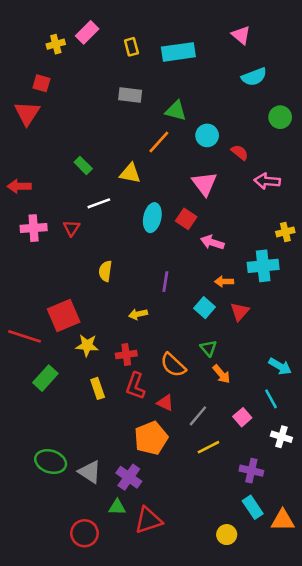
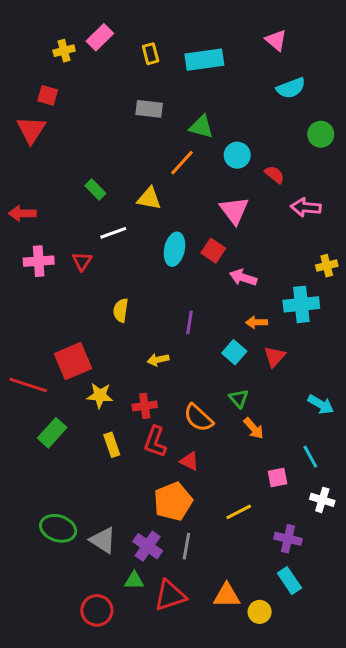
cyan arrow: (280, 366) -> (321, 404), moved
gray line: (198, 416) -> (186, 546), moved, turned -30
pink square: (242, 417) -> (277, 478), turned 30
orange triangle: (283, 520) -> (227, 595), moved

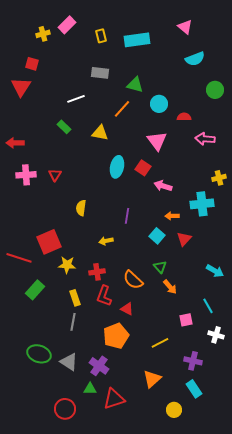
red semicircle: (274, 175) -> (184, 117), turned -40
white line: (113, 233) -> (76, 99), moved
gray line: (186, 546) -> (73, 322), moved
orange triangle: (227, 595) -> (152, 379), moved, turned -42

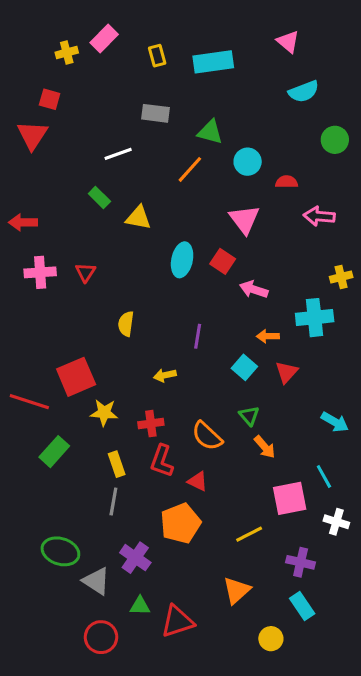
yellow triangle: (100, 133) -> (138, 218), moved
pink square: (186, 320) -> (290, 498), size x1.6
gray triangle: (69, 362) -> (96, 581), moved
purple cross: (99, 366) -> (135, 558), moved

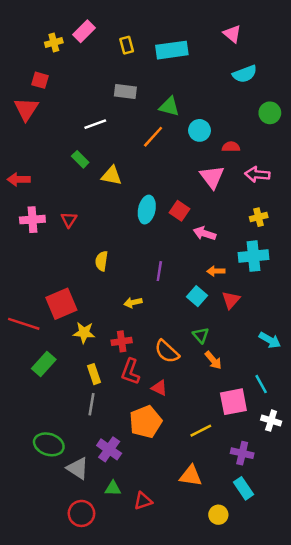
pink triangle: (244, 219) -> (212, 177), moved
yellow cross: (341, 277) -> (259, 217), moved
orange triangle: (237, 590) -> (191, 476), turned 50
red triangle: (177, 622) -> (143, 501), size x0.7

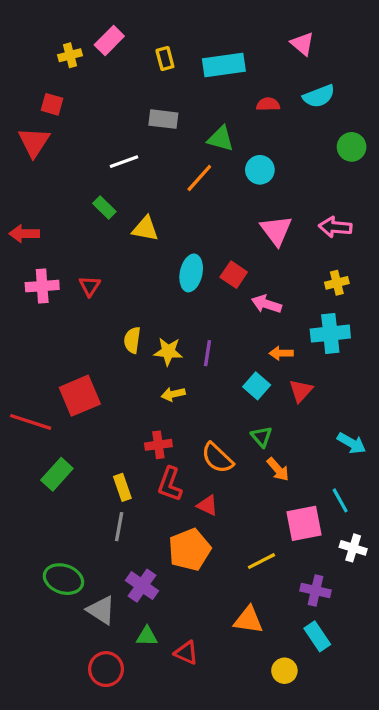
red semicircle: (231, 147) -> (268, 104), moved
yellow star: (84, 333) -> (168, 352), moved
red triangle: (143, 501) -> (186, 653), turned 42

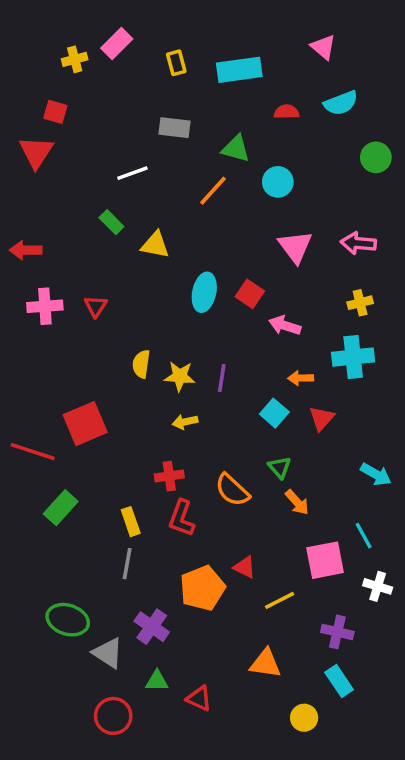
red triangle: (208, 505) -> (245, 567), moved

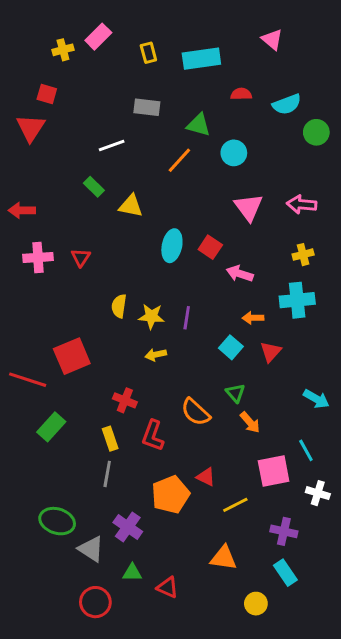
cyan semicircle: (341, 103) -> (287, 104), moved
red cross: (169, 476) -> (125, 400), moved, turned 30

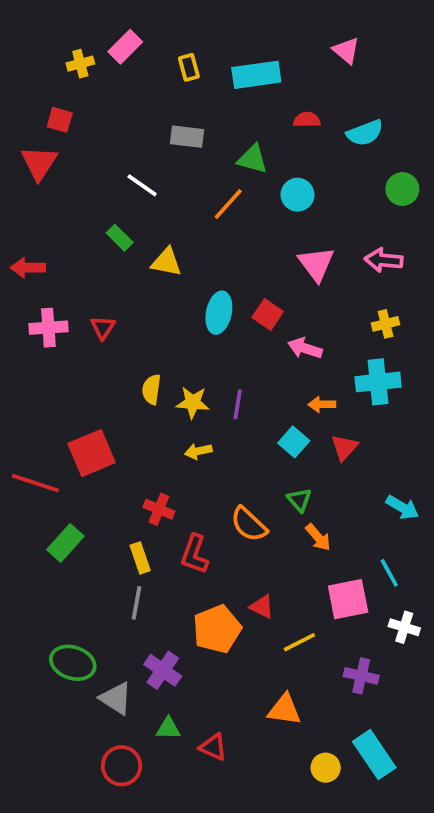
green circle: (316, 132) -> (402, 189), moved
white line: (112, 146) -> (142, 185), turned 55
cyan rectangle: (285, 573) -> (374, 755), moved, size x1.4

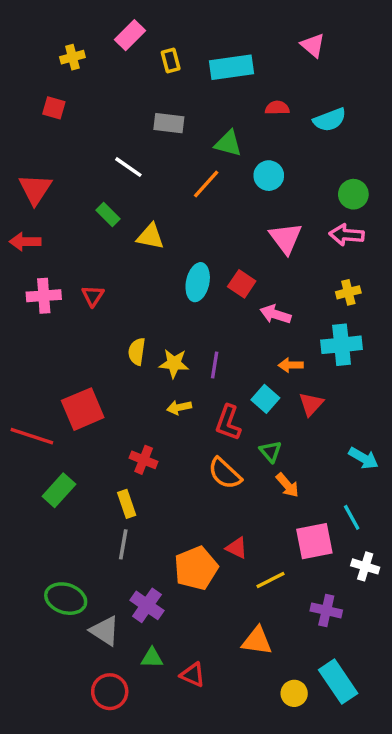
pink rectangle: (125, 47) -> (130, 35), moved
red triangle: (39, 163) -> (35, 189), moved
green circle: (402, 189) -> (353, 194), moved
red L-shape: (195, 554) -> (228, 423), moved

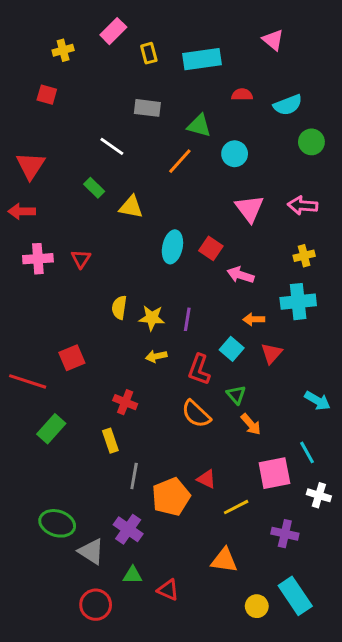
green circle: (353, 194) -> (311, 142), moved
red square: (83, 409) -> (72, 358), size x0.7
gray line: (123, 544) -> (134, 476), moved

